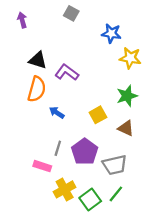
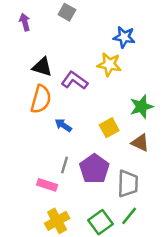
gray square: (71, 13) -> (67, 12), moved
yellow star: (130, 58) -> (109, 64), moved
gray trapezoid: (115, 165) -> (128, 184), turned -75
yellow cross: (65, 189) -> (57, 221), moved

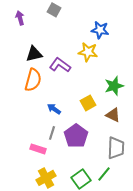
black triangle: (42, 67) -> (34, 54), turned -30
blue arrow: (63, 125) -> (54, 109), moved
gray trapezoid: (128, 184) -> (116, 148), moved

